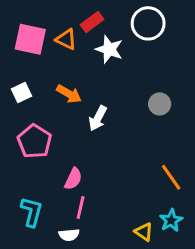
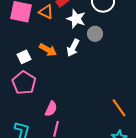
white square: (22, 92) -> (24, 57), moved
gray circle: (160, 104) -> (95, 34), moved
white arrow: (98, 118) -> (73, 48), moved

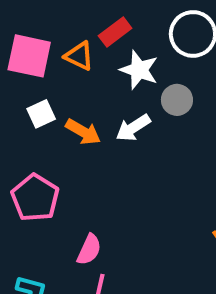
white arrow: (73, 48) -> (133, 128), turned 30
white square: (24, 57) -> (41, 114), moved

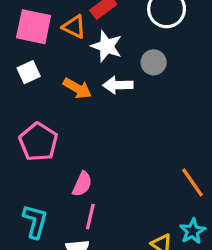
white star: (139, 70) -> (107, 46), moved
white square: (41, 114) -> (29, 72), moved
white arrow: (133, 128) -> (118, 85), turned 32

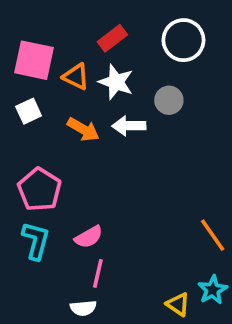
orange triangle: (74, 27) -> (76, 77), moved
pink semicircle: (82, 184) -> (89, 237), turned 35
cyan L-shape: (35, 221) -> (36, 241), moved

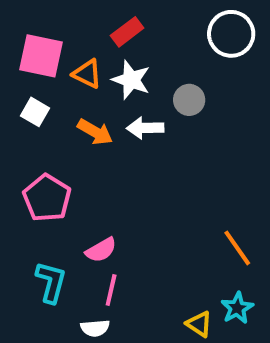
white circle: (183, 40) -> (231, 34), moved
white square: (29, 111) -> (35, 112), turned -35
cyan L-shape: (36, 241) -> (51, 282), moved

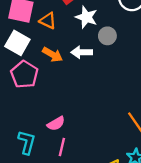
white star: (131, 80) -> (86, 17), moved
white square: (35, 112) -> (17, 43), size x1.5
pink pentagon: (47, 198) -> (24, 74), moved

